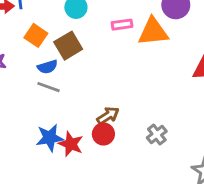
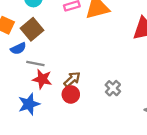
gray line: (48, 87) -> (35, 63), moved
red star: (71, 144) -> (42, 79), moved

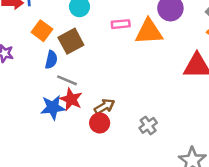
blue semicircle: (18, 49) -> (51, 60), turned -63
blue star: (29, 104) -> (53, 107), moved

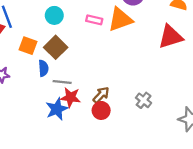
pink rectangle: (121, 24) -> (94, 20), turned 35

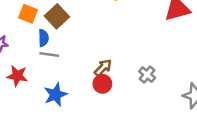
gray line: (62, 82) -> (49, 55), moved
red star: (71, 97) -> (17, 76), moved
blue star: (57, 109) -> (55, 95), moved

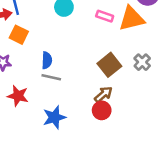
orange square: (28, 14) -> (19, 35), moved
brown square: (57, 16) -> (109, 65), moved
gray cross: (147, 75) -> (142, 62), moved

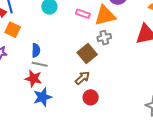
gray cross: (142, 62) -> (104, 38), moved, turned 32
red star: (18, 96) -> (33, 79), moved
red circle: (102, 110) -> (91, 97), moved

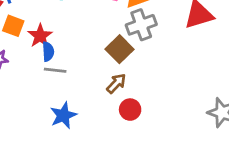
gray cross: (104, 38) -> (141, 25), size x1.5
red star: (33, 79) -> (40, 36), moved, turned 30

